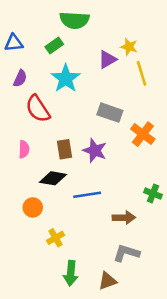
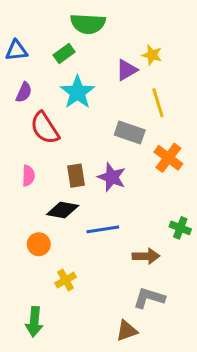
yellow line: (142, 73) -> (158, 103), moved
green arrow: (71, 273) -> (34, 322), moved

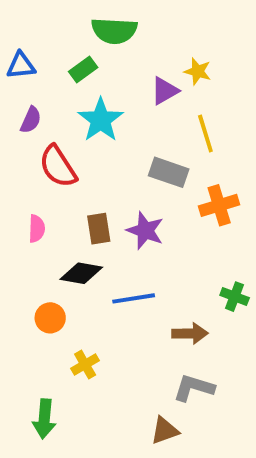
orange cross: (168, 158) -> (219, 205), turned 36

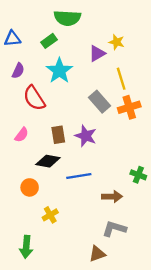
gray rectangle: (169, 172) -> (99, 102), turned 30
orange cross: (219, 205) -> (129, 107), moved
pink semicircle: (37, 229) -> (22, 135), turned 35

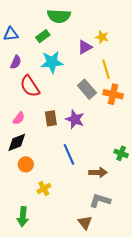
cyan star: (59, 71) -> (52, 62), turned 30
orange cross: (129, 107) -> (113, 94), turned 30
black diamond: (48, 161) -> (17, 142), moved, turned -30
blue line: (79, 176) -> (69, 154), turned 75
brown triangle: (97, 254) -> (85, 223), turned -49

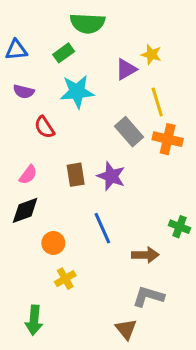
purple semicircle: (16, 62) -> (24, 92), turned 80
red semicircle: (30, 86) -> (44, 127), size x0.7
orange circle: (26, 164) -> (53, 243), moved

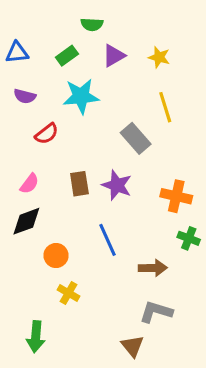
green semicircle: (87, 23) -> (92, 24), size x0.6
purple triangle: (126, 69) -> (114, 56), moved
red semicircle: (44, 127) -> (47, 134), turned -95
orange cross: (168, 139) -> (176, 196), moved
yellow cross: (65, 279) -> (68, 293), turned -30

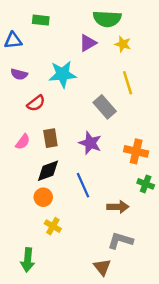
green semicircle: (92, 24) -> (107, 19), moved, size x1.6
green rectangle: (67, 56) -> (41, 20), moved, turned 42
brown rectangle: (79, 184) -> (50, 138), moved
black diamond: (26, 221) -> (48, 171), moved

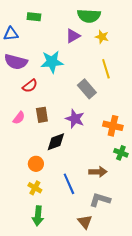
purple semicircle: (19, 74) -> (16, 62), size x1.6
black diamond: (48, 171) -> (56, 142), moved
blue line: (83, 185) -> (69, 184), moved
yellow cross: (53, 226) -> (35, 188), moved
green arrow: (28, 260) -> (38, 216), moved

